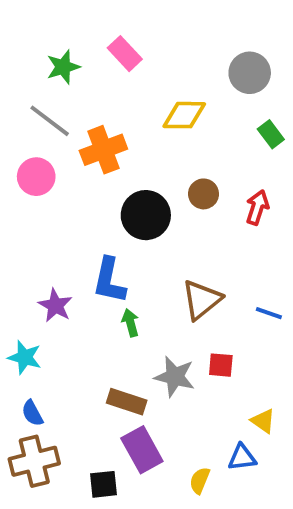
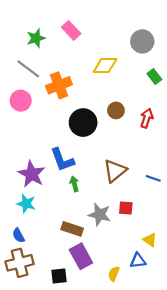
blue L-shape: (109, 280) -> (62, 160), turned -32
purple star: (55, 305) -> (32, 174), size x1.4
cyan star: (25, 357) -> (26, 204), moved

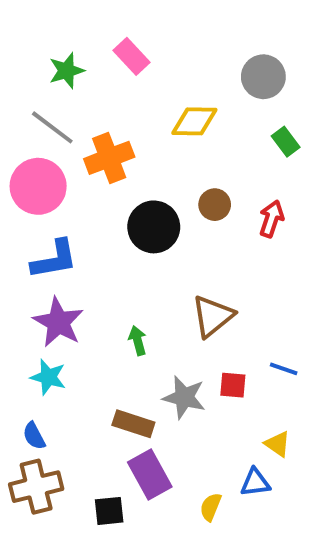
pink circle: (21, 101) -> (38, 186), size x1.4
blue L-shape: (62, 160) -> (54, 259), moved, turned -80
blue line: (153, 178) -> (284, 369), moved

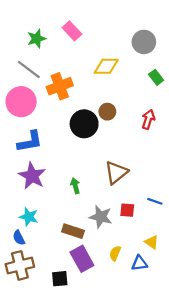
brown circle: (215, 205) -> (107, 112), moved
cyan star: (48, 377) -> (29, 217), moved
yellow semicircle: (211, 507) -> (115, 253), moved

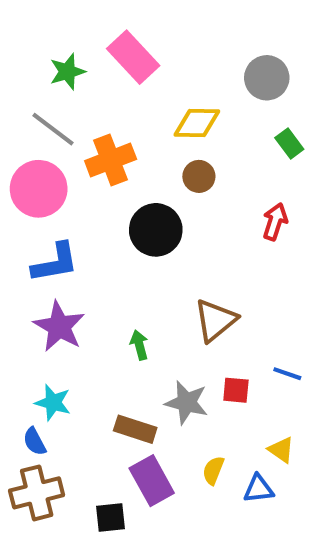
pink rectangle: (72, 31) -> (133, 57), size x1.4
brown circle: (107, 112) -> (199, 176), moved

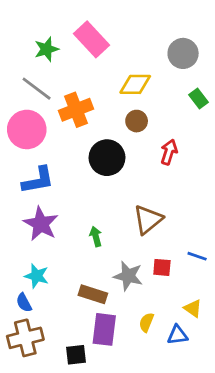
red arrow: (275, 222) -> (169, 152), moved
purple rectangle: (152, 481) -> (104, 329), turned 36

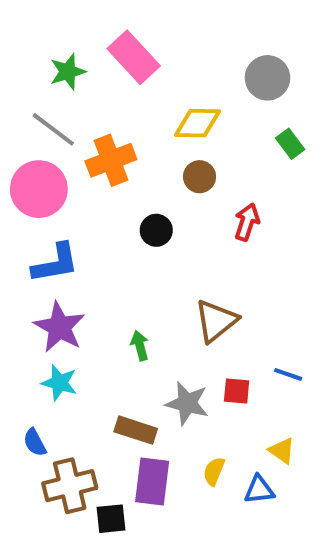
black circle: (107, 158) -> (156, 230), size x0.6
cyan star: (37, 276) -> (59, 383), moved
brown cross: (25, 338) -> (70, 486), moved

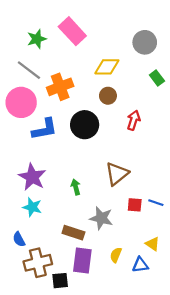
black circle: (156, 230) -> (85, 125), size x1.6
blue L-shape: (55, 263) -> (45, 129), moved
red square: (237, 391) -> (135, 205), moved

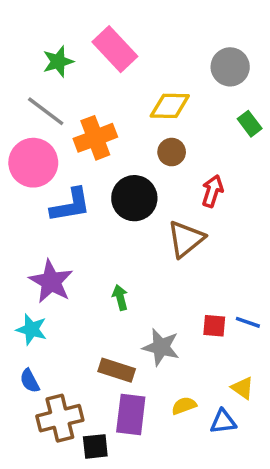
brown triangle: (117, 174) -> (186, 239), moved
cyan star: (32, 207) -> (31, 329), moved
yellow semicircle: (116, 255) -> (184, 406), turned 48

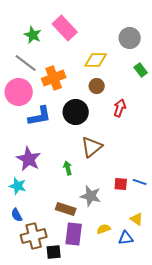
green star: (58, 62) -> (33, 35), turned -30
brown triangle: (186, 239) -> (92, 147), moved

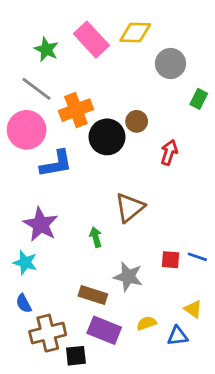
gray circle: (130, 38) -> (171, 64), moved
yellow diamond: (96, 60) -> (135, 32), moved
green rectangle: (141, 70) -> (199, 99), turned 64
black circle: (76, 112) -> (107, 137), moved
purple rectangle: (74, 234) -> (104, 330), turned -75

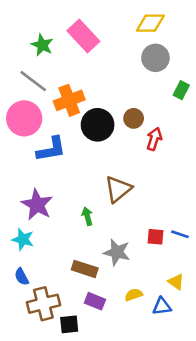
yellow diamond: (135, 32) -> (150, 23), moved
brown circle: (137, 121) -> (134, 118), moved
purple rectangle: (104, 330) -> (95, 301), size x0.7

